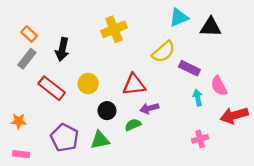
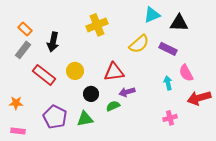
purple rectangle: (189, 68) -> (168, 49), moved

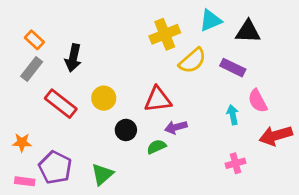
yellow cross: (97, 25) -> (165, 34), moved
purple pentagon: (55, 117) -> (55, 167), moved
green triangle: (85, 119) -> (102, 174), moved, turned -30

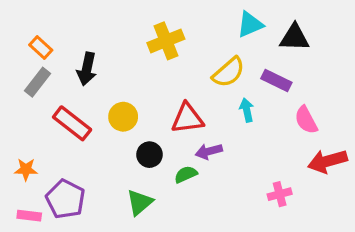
yellow cross: (165, 34) -> (166, 41), moved
cyan arrow: (233, 115) -> (247, 110), moved
green triangle: (102, 174) -> (140, 202), moved

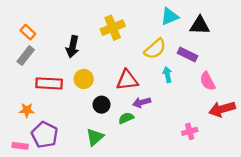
black arrow: (87, 69) -> (73, 47), moved
red rectangle: (72, 123) -> (49, 83), turned -35
orange star: (26, 169) -> (27, 110), moved

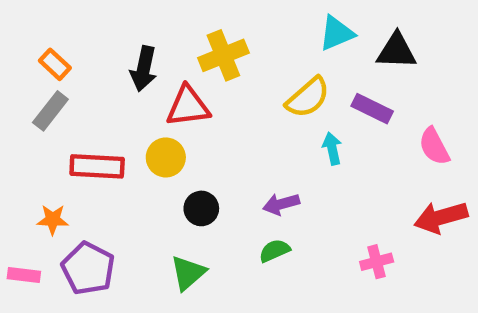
black arrow: (73, 47) -> (144, 69), moved
red triangle: (127, 80) -> (188, 106), moved
pink semicircle: (208, 81) -> (434, 146), moved
green semicircle: (126, 118) -> (274, 251), moved
pink rectangle: (20, 146) -> (24, 275), moved

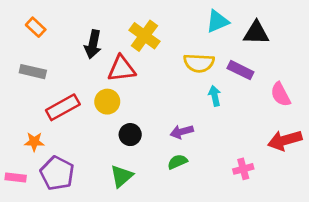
yellow cross: (223, 55) -> (144, 36), turned -32
orange rectangle: (55, 64) -> (36, 27), moved
yellow semicircle: (308, 98) -> (199, 63), turned 44
gray rectangle: (50, 111) -> (33, 72), turned 65
red rectangle: (97, 166) -> (63, 107), turned -32

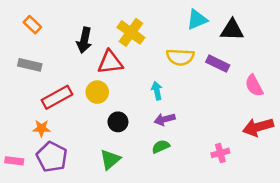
cyan arrow: (215, 96) -> (157, 91), moved
orange star: (34, 142) -> (41, 128), moved

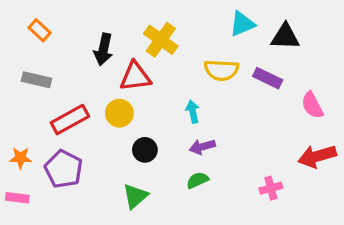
orange star: (41, 128) -> (20, 158), moved
purple pentagon: (52, 157) -> (64, 169), moved

